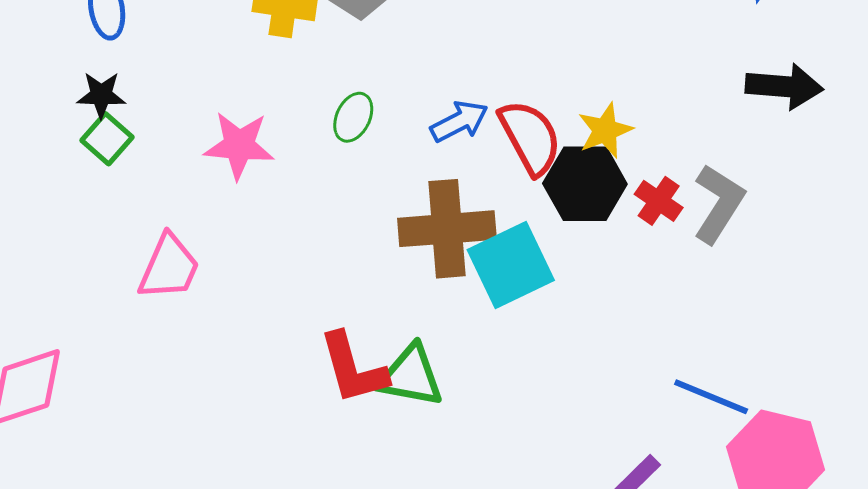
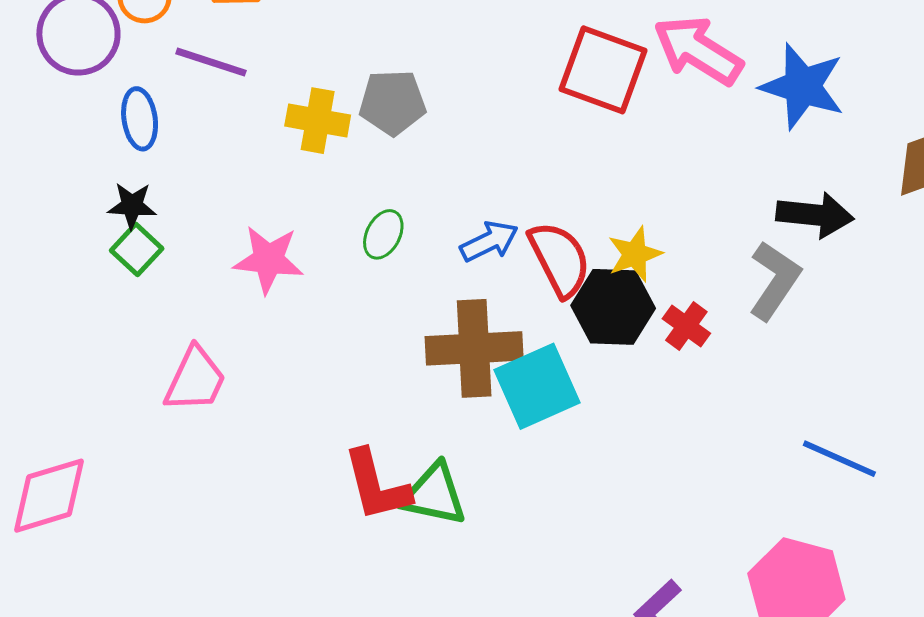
gray L-shape: (719, 204) -> (775, 280), moved
blue line: (711, 397) -> (839, 459), moved

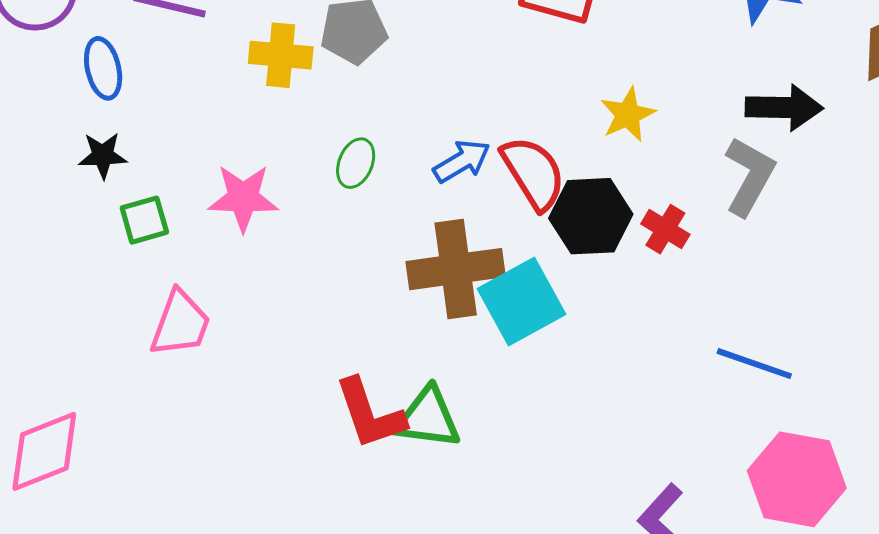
green square: (137, 249) -> (144, 220), moved, turned 36
yellow star: (635, 254) -> (628, 115), moved
blue line: (839, 459) -> (754, 364), moved

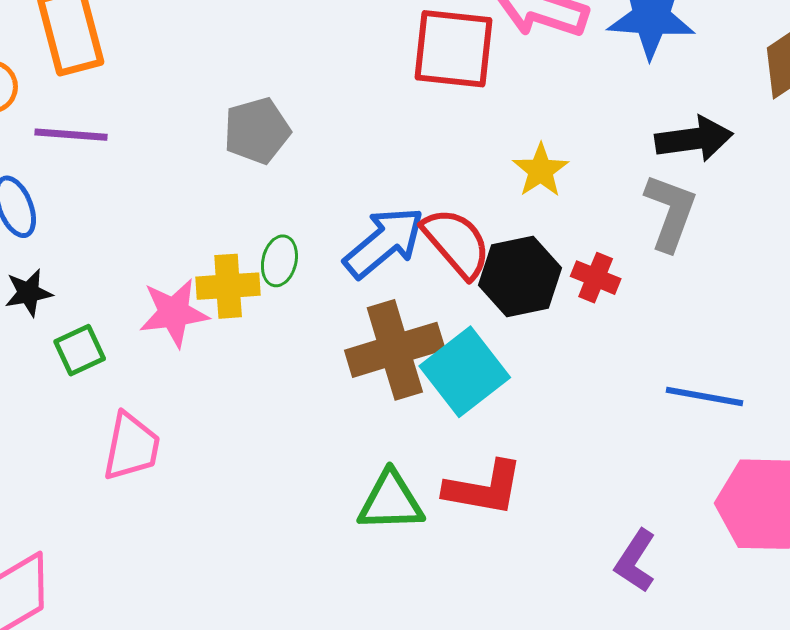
yellow cross: (281, 55) -> (228, 286), moved
blue arrow: (462, 161) -> (384, 242), size x1.5
red L-shape: (370, 414) -> (484, 488), moved, turned -52

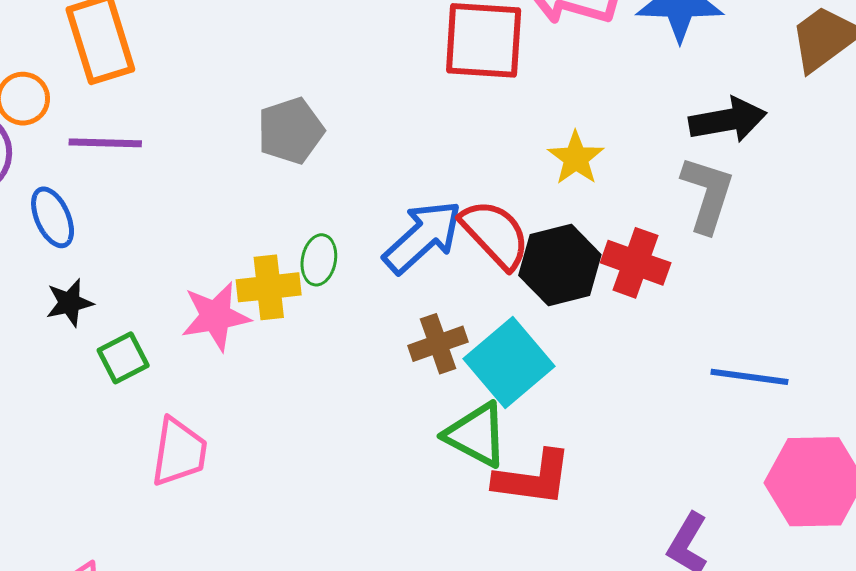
red cross: (596, 278) -> (636, 263), size x1.4
brown cross: (395, 350) -> (438, 344), size x0.6
green triangle: (391, 501) -> (476, 435), moved, turned 32

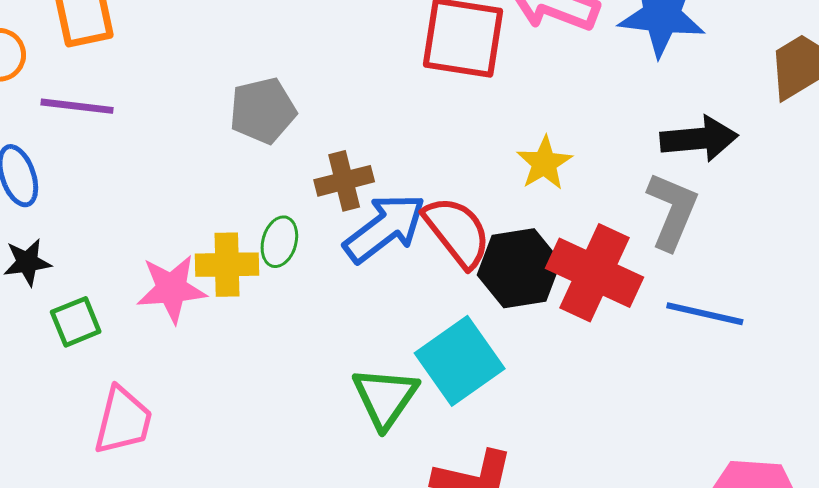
red cross: (636, 263) -> (595, 273), size x1.4
brown cross: (438, 344) -> (344, 181), moved
blue line: (749, 377) -> (705, 314), moved
green triangle: (476, 435) -> (385, 397), moved, turned 32

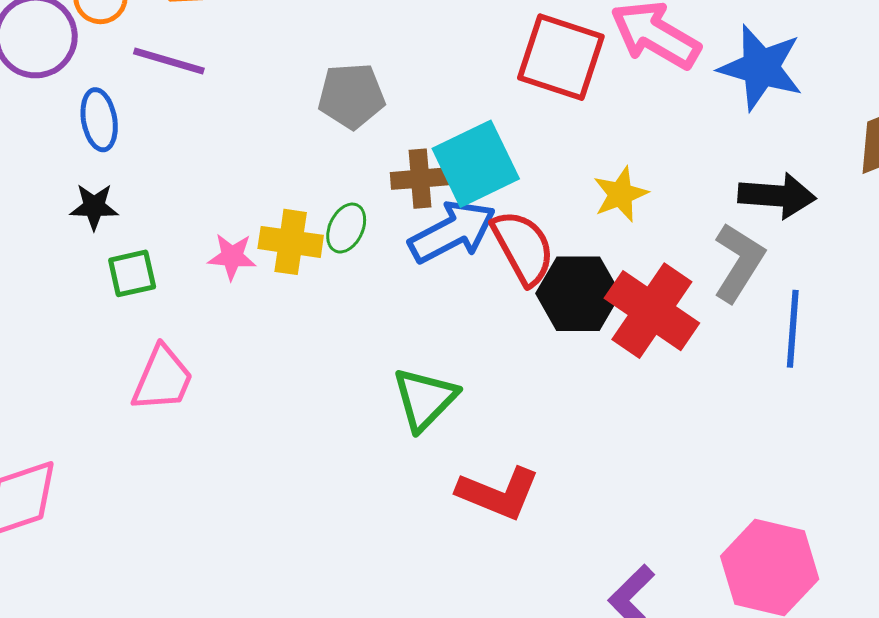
pink star: (172, 289) -> (232, 257), size x0.7
blue line: (705, 314) -> (793, 329), moved, turned 72
cyan square: (460, 361) -> (476, 164), moved

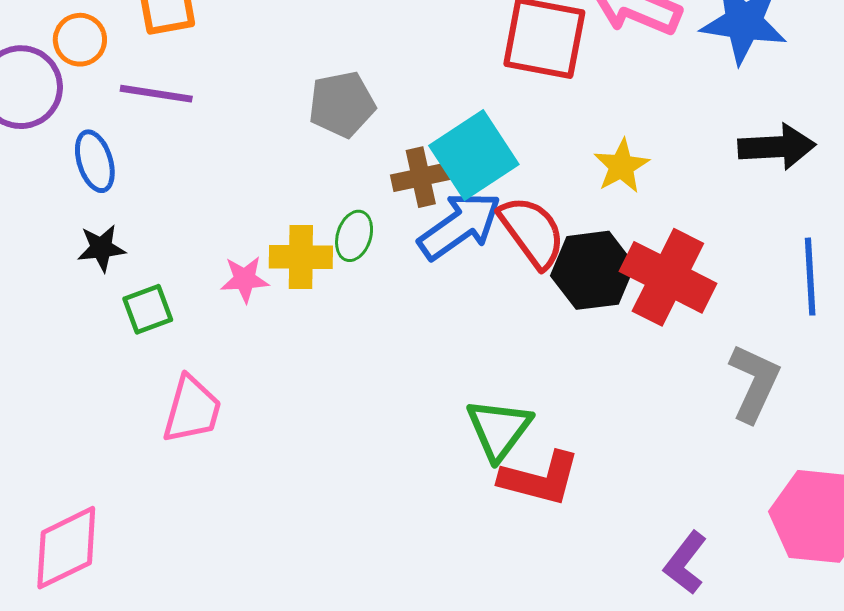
gray L-shape: (739, 262) -> (754, 383), moved
green triangle: (425, 399) -> (499, 429), moved

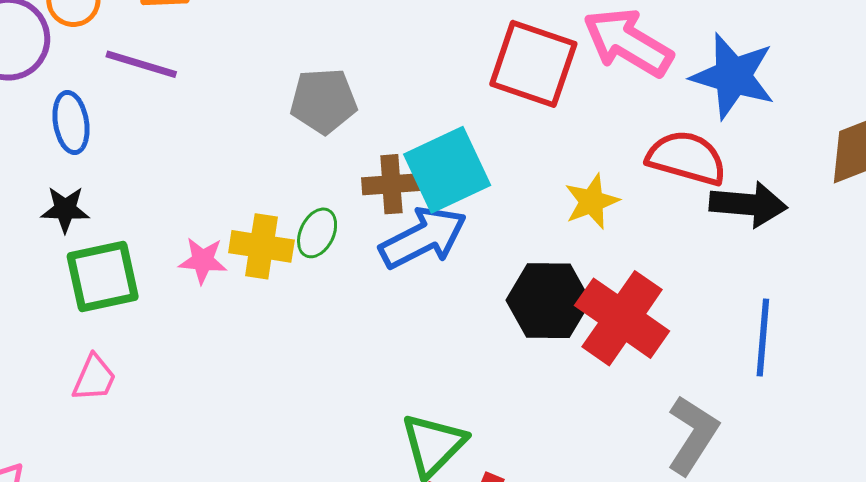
red semicircle: (532, 232) -> (687, 158), moved, turned -46
green square: (148, 309) -> (103, 276), size x1.5
pink trapezoid: (192, 410) -> (94, 378), moved, size x0.7

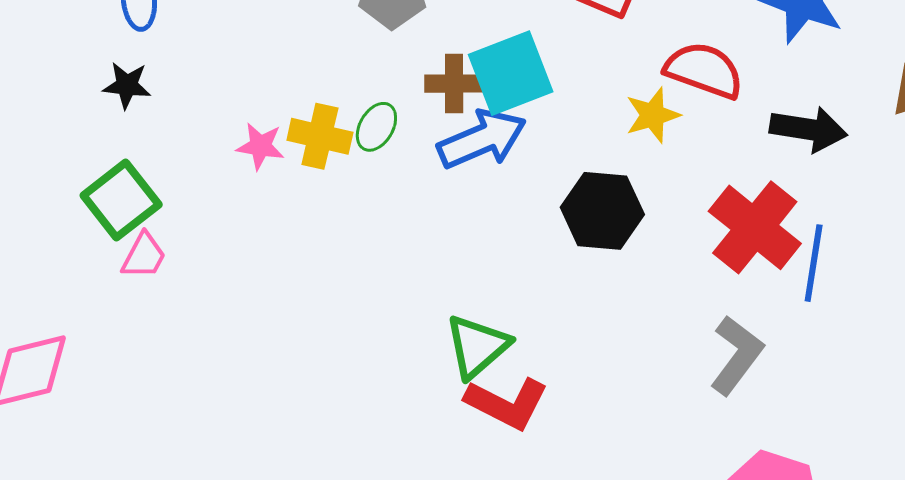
red semicircle: (687, 158) -> (704, 70), moved
green square: (103, 276) -> (121, 200), moved, turned -30
red cross: (622, 318) -> (755, 227), moved

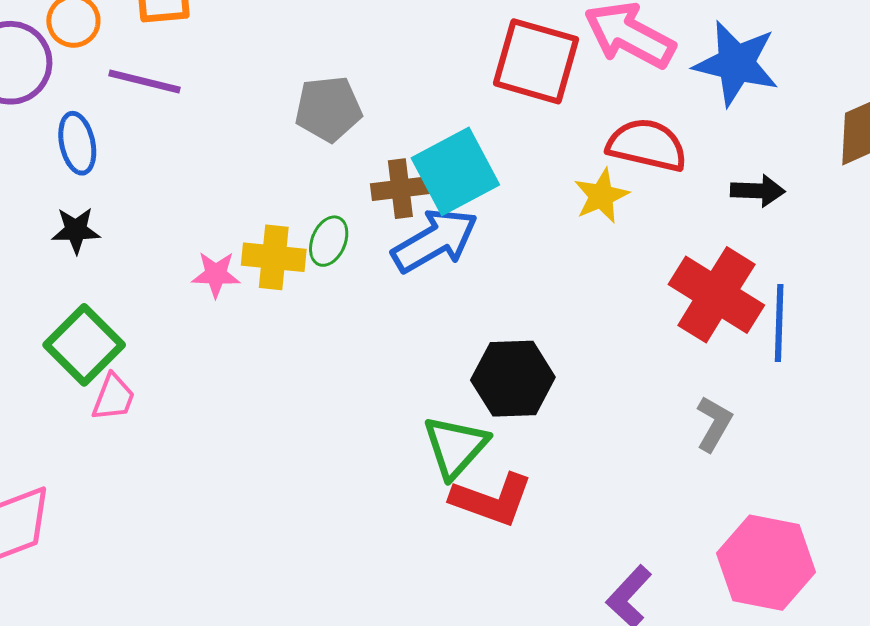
black arrow: (808, 129) -> (758, 191), size x0.7
black hexagon: (602, 211) -> (513, 379), moved
gray L-shape: (737, 355) -> (714, 424), size x0.7

